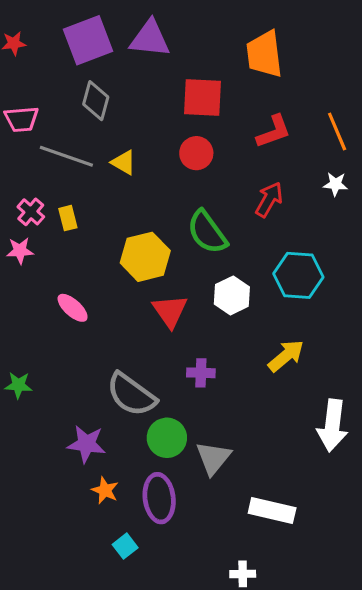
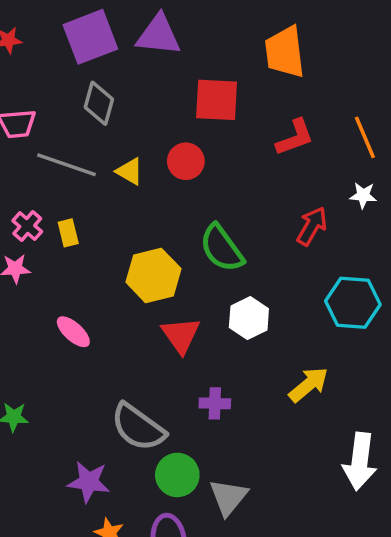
red circle: (196, 153) -> (186, 161), moved
red arrow: (269, 200) -> (312, 226), moved
cyan hexagon: (298, 275) -> (353, 303), moved

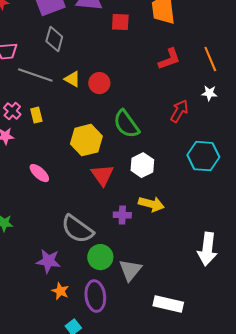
red square: (217, 100) -> (120, 22), moved, size x0.7
red circle: (186, 161) -> (99, 83), moved
yellow arrow: (309, 385) -> (151, 204), moved, turned 55

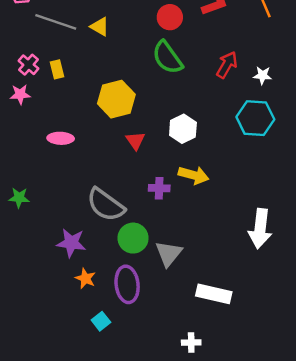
red circle: (99, 83) -> (170, 17), moved
white star: (209, 93) -> (262, 75), moved
green semicircle: (126, 124) -> (167, 58), moved
pink ellipse: (39, 173) -> (61, 138), turned -40
red triangle: (102, 175) -> (135, 141), size x0.7

